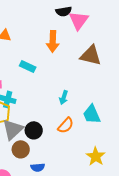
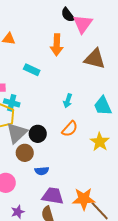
black semicircle: (64, 11) -> (68, 15), turned 63
cyan trapezoid: (92, 114) -> (103, 106), moved
yellow star: (96, 156) -> (100, 142), moved

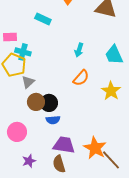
gray triangle: (17, 133) -> (28, 82), size x0.6
black circle: (38, 134) -> (49, 103), moved
orange star: (84, 199) -> (95, 148), turned 30

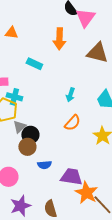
black circle: (49, 103) -> (30, 135), moved
purple trapezoid: (64, 145) -> (71, 177), moved
purple star: (29, 161) -> (20, 206), size x1.5

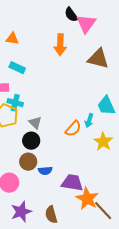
cyan rectangle: (34, 64) -> (17, 68), moved
cyan arrow: (70, 95) -> (89, 121), moved
gray triangle: (19, 127) -> (35, 123), moved, turned -32
brown circle: (27, 147) -> (28, 162), moved

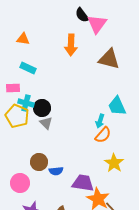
orange semicircle: (73, 129) -> (103, 135), moved
black circle: (31, 141) -> (42, 108), moved
yellow star: (103, 142) -> (114, 163), moved

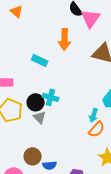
orange triangle: (23, 39) -> (17, 11), moved, turned 32
cyan rectangle: (28, 68) -> (40, 60), moved
cyan cross: (26, 103) -> (51, 97), moved

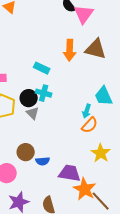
orange arrow: (65, 39) -> (70, 50), moved
cyan rectangle: (40, 60) -> (42, 68), moved

